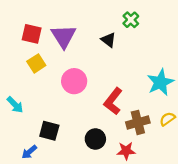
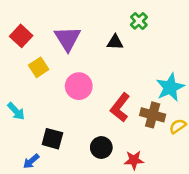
red square: (32, 34) -> (21, 36), moved, turned 30
black triangle: (108, 40) -> (115, 42), turned -35
brown cross: (138, 122) -> (153, 115), moved, turned 30

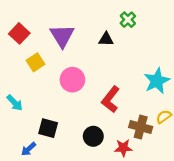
brown cross: (153, 115) -> (141, 127), moved

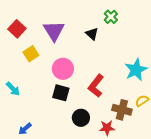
black triangle: (106, 39) -> (92, 34), turned 40
black square: (48, 128) -> (61, 93), moved

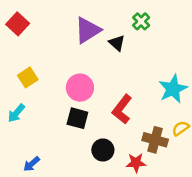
red square: (17, 29) -> (18, 24), moved
purple triangle: (54, 31) -> (88, 30), moved, turned 30
yellow square: (31, 54) -> (28, 77), moved
cyan arrow: (13, 89) -> (16, 113), turned 84

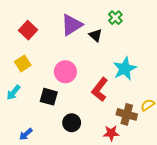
red square: (18, 24) -> (28, 30), moved
cyan star: (173, 89) -> (125, 69), moved
black square: (77, 118) -> (49, 97), moved
black circle: (103, 150) -> (72, 123), moved

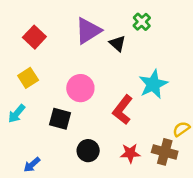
brown cross: (127, 114) -> (165, 152), moved
red star: (111, 133) -> (130, 153), moved

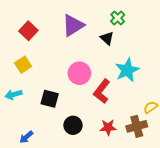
black triangle: (117, 43) -> (107, 38), moved
pink circle: (80, 88) -> (79, 73), moved
cyan arrow: (17, 114) -> (13, 94), turned 35
brown cross: (165, 152) -> (137, 126), turned -30

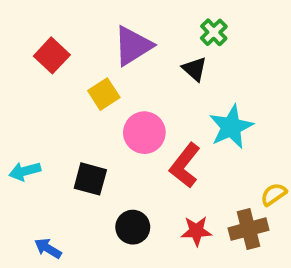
yellow square: (23, 65) -> (104, 94), moved
blue arrow: (26, 137) -> (48, 248), turned 72

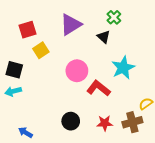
red square: (52, 55) -> (28, 30), turned 30
yellow square: (104, 94) -> (41, 50), moved
red L-shape: (185, 165) -> (98, 88), turned 90
black square: (90, 179) -> (14, 70), moved

